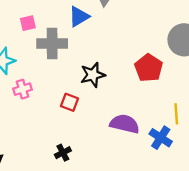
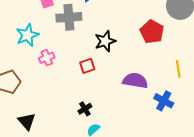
red square: (69, 102) -> (87, 66), turned -35
blue cross: (161, 138) -> (164, 101), moved

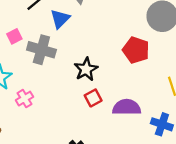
gray cross: (69, 17) -> (41, 50), turned 30
red square: (87, 66) -> (93, 98), moved

